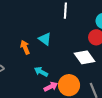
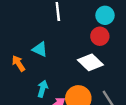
cyan arrow: (41, 72) -> (43, 89), turned 88

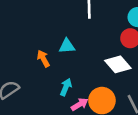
cyan triangle: (40, 49) -> (67, 46), turned -35

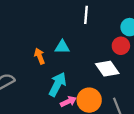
cyan arrow: (66, 87) -> (57, 84), size x1.5

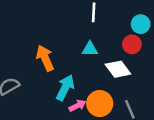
cyan triangle: (62, 47) -> (90, 49), moved
orange arrow: (40, 56) -> (45, 58), size x1.5

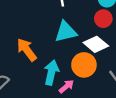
cyan triangle: (90, 49) -> (66, 32), size x1.5
orange circle: (100, 104) -> (84, 65), moved

